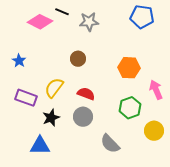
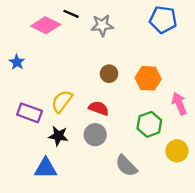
brown circle: (78, 59) -> (109, 74), moved
blue star: (19, 61) -> (17, 62), moved
black star: (51, 118) -> (58, 136), turned 30

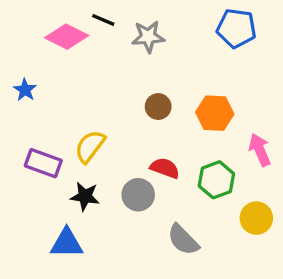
red semicircle: (99, 108) -> (165, 168), moved

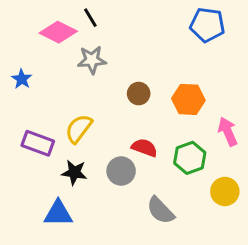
black line: (103, 20) -> (90, 18), turned 36
gray star: (148, 37) -> (92, 60), moved

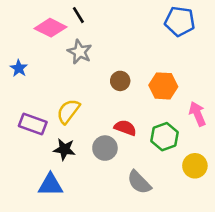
gray star: (92, 60) -> (80, 52), turned 30

